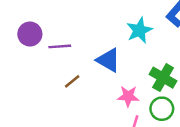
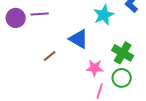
purple line: (60, 46) -> (40, 14), moved

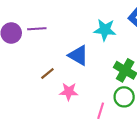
cyan star: (104, 15) -> (105, 30), turned 30
pink star: (95, 68) -> (69, 92), moved

